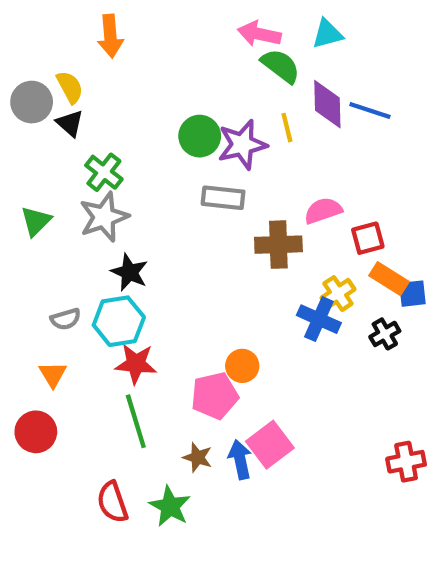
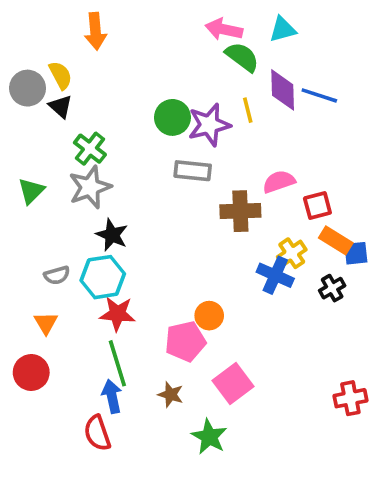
blue arrow: (240, 460) -> (112, 396), moved
green star: (170, 506) -> (209, 437), moved

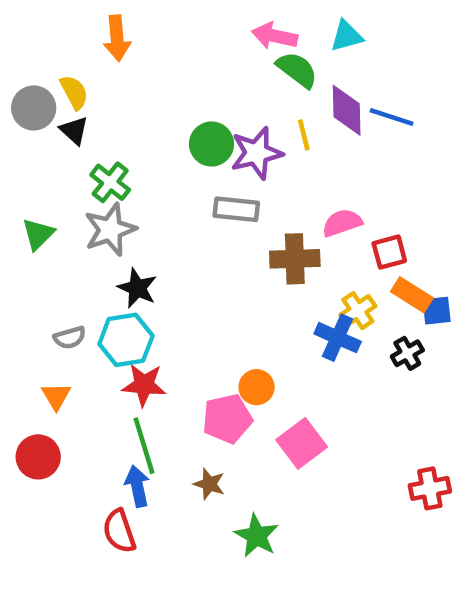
pink square: (233, 383) -> (302, 443), moved

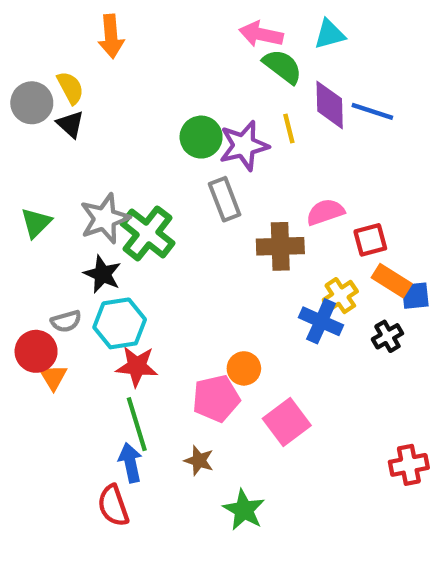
green cross: (110, 182) -> (147, 233), moved, size x1.4
gray rectangle: (236, 209) -> (225, 199), turned 63
black star: (137, 288) -> (102, 274), moved
red circle: (38, 457) -> (36, 351), moved

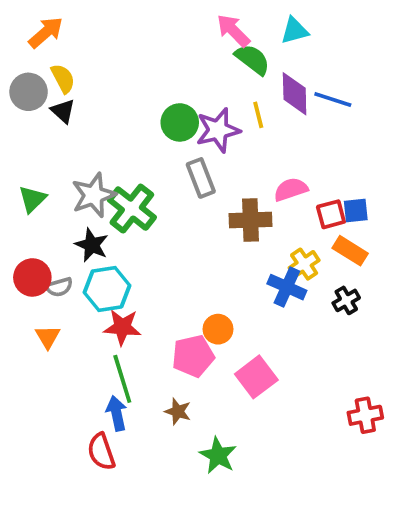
pink arrow: (261, 34) -> (233, 31), turned 33
orange arrow: (111, 36) -> (46, 33), moved, turned -126
blue square: (415, 296) -> (356, 210), moved
red circle: (36, 351) -> (32, 277), moved

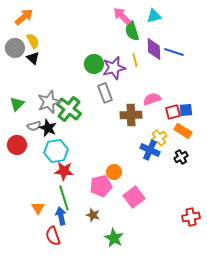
green semicircle: (252, 59) -> (132, 31), turned -144
gray semicircle: (59, 287) -> (34, 126), moved
orange triangle: (48, 337) -> (38, 208), moved

